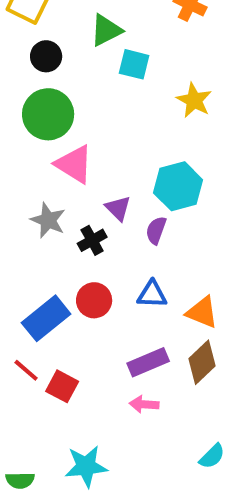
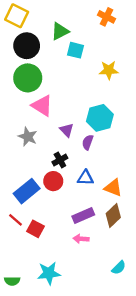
black circle: (46, 56) -> (27, 46), size x1.5
yellow star: (194, 100) -> (109, 70), turned -30
black cross: (92, 240) -> (60, 160), moved

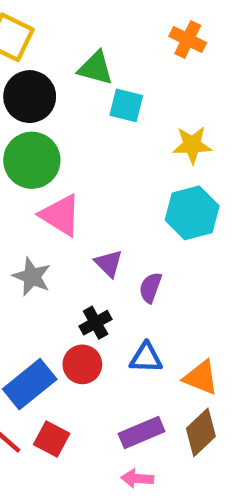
green triangle: (60, 31) -> (96, 68), turned 42
cyan hexagon: (100, 118) -> (192, 213), moved
red square: (36, 229) -> (52, 439), moved

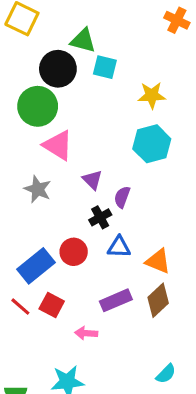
orange cross: (188, 40) -> (177, 20), moved
black circle: (30, 97) -> (58, 69), moved
black cross: (96, 323) -> (100, 217), moved
pink arrow: (137, 479) -> (86, 333), moved

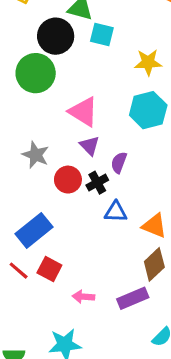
pink triangle: (58, 145) -> (83, 112), moved
red circle: (74, 252) -> (68, 180), moved
purple rectangle: (116, 300) -> (133, 298), moved

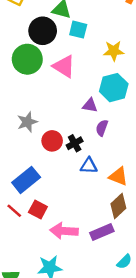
pink triangle: (83, 112) -> (64, 66), moved
purple triangle: (90, 146) -> (90, 105), moved, turned -35
gray star: (36, 155) -> (27, 122), turned 30
purple semicircle: (119, 163) -> (102, 128), moved
pink arrow: (83, 297) -> (64, 231), size x1.6

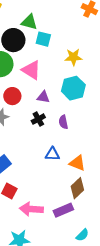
purple triangle: (90, 105) -> (43, 97), moved
purple semicircle: (102, 128) -> (63, 122), turned -32
red circle: (52, 141) -> (12, 96), moved
black cross: (75, 143) -> (38, 119), moved

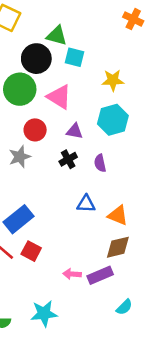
brown diamond: (77, 188) -> (118, 247), turned 30
pink arrow: (31, 209) -> (72, 274), moved, size x0.6

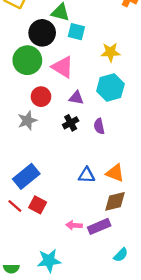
blue triangle: (86, 204) -> (87, 175), moved

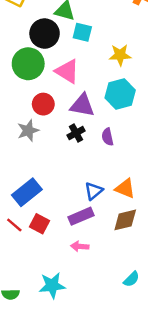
purple triangle: (76, 98) -> (82, 105), size x1.5
blue triangle: (87, 175) -> (94, 191), turned -42
purple rectangle: (99, 226) -> (81, 216), moved

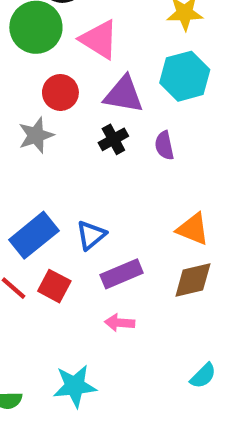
blue triangle: (94, 191) -> (91, 235), moved

